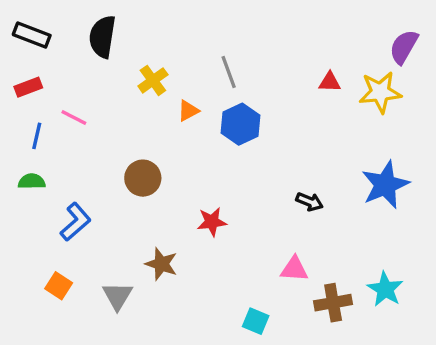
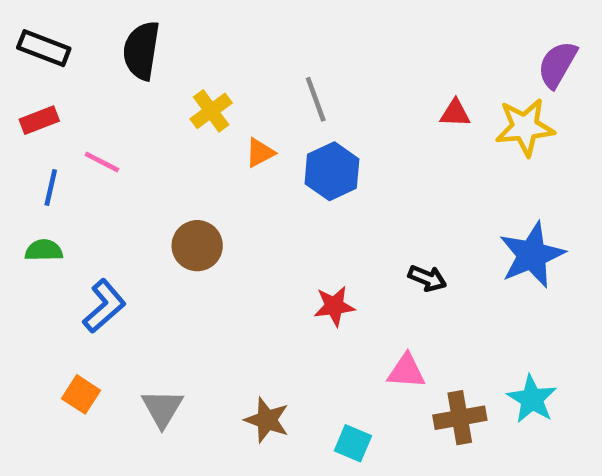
red star: (212, 222) -> (334, 306), moved
brown star: (161, 264) -> (267, 420), moved

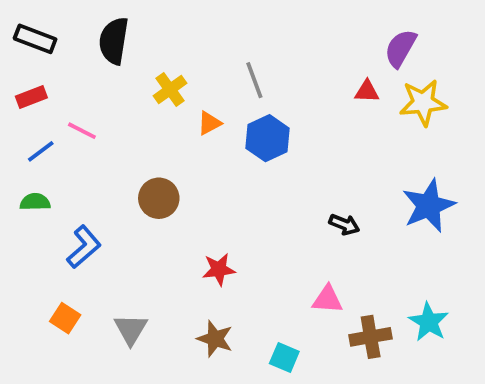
purple semicircle: (557, 64) -> (401, 48), moved
blue line: (51, 188) -> (41, 151), turned 40
red star: (334, 306) -> (219, 269), moved

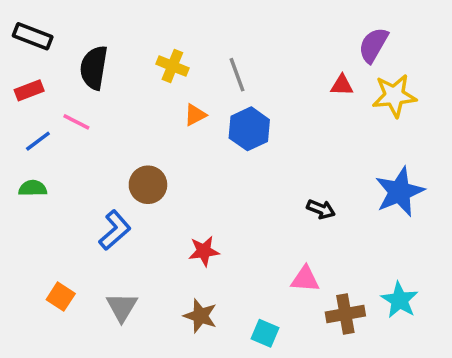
black semicircle: (114, 41) -> (94, 68), moved
yellow cross: (170, 89) -> (172, 66), moved, turned -32
blue L-shape: (84, 247) -> (115, 230), moved

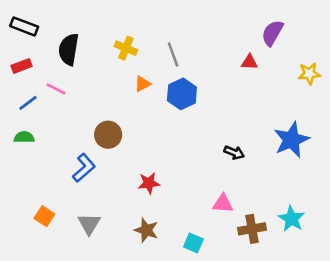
yellow star: (394, 96) -> (309, 74), moved, size x0.7

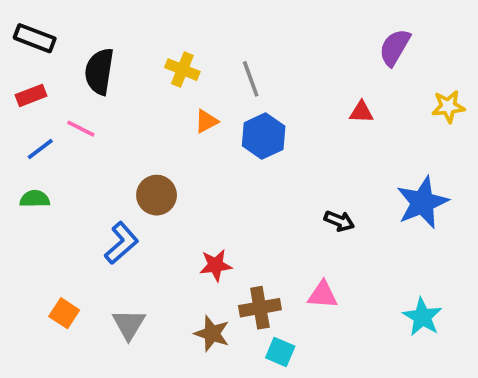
red triangle: (249, 62) -> (361, 112), moved
brown cross: (252, 229) -> (260, 308), moved

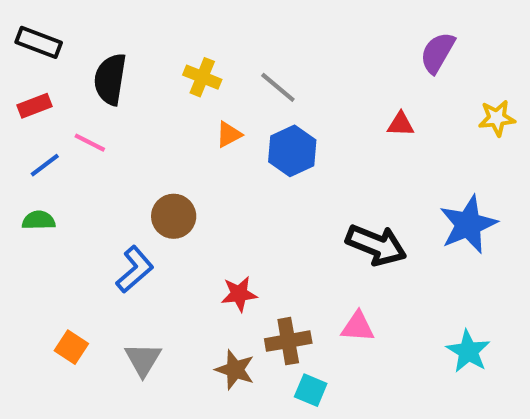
gray line: (251, 79) -> (278, 87), turned -30
black arrow: (339, 221) -> (376, 245), size x1.8

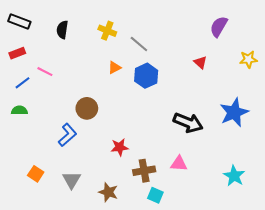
yellow cross: (202, 77) -> (107, 31), moved
black semicircle: (110, 79) -> (62, 30), moved, size x0.7
red triangle: (401, 124) -> (200, 62), turned 40
brown star: (235, 370) -> (108, 192), moved

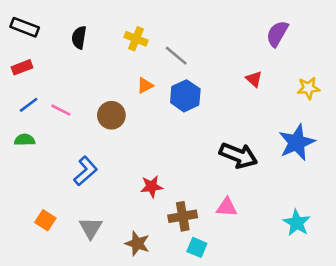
yellow star: (248, 59) -> (308, 88), moved
pink line: (45, 72) -> (61, 110), moved
brown circle: (87, 108) -> (111, 115), moved

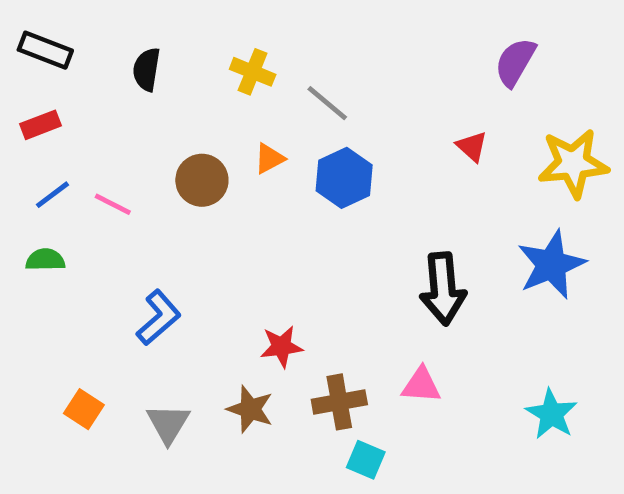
yellow star: (308, 88) -> (573, 163), size x1.6
brown circle: (111, 115) -> (202, 180), moved
black arrow: (238, 155) -> (443, 289), turned 63
brown star: (137, 244) -> (250, 409), moved

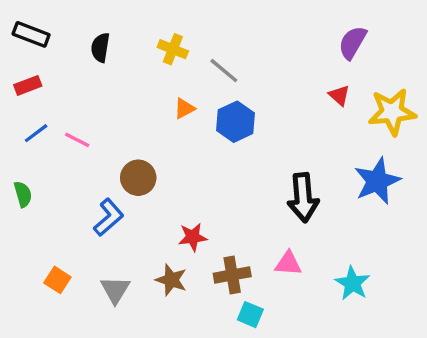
red triangle: (472, 147) -> (339, 95), moved
brown circle: (202, 180) -> (138, 178), moved
green semicircle: (45, 260) -> (23, 194), moved, turned 75
cyan star: (551, 414) -> (352, 283), moved

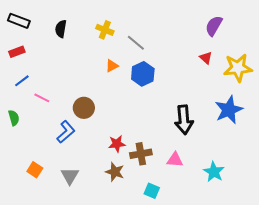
pink line: (77, 140) -> (42, 98), moved
brown cross: (232, 275) -> (141, 154), moved
brown star: (171, 280) -> (115, 172), moved

